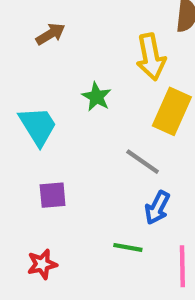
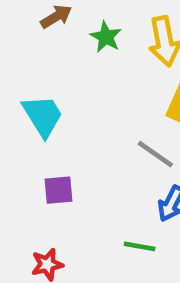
green star: (96, 97) -> (106, 37), moved

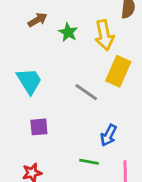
gray line: (155, 154) -> (86, 92), moved

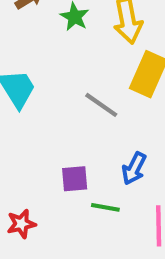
purple square: (39, 127) -> (75, 179), moved

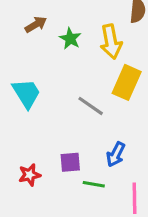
red star: (21, 224) -> (30, 175), moved

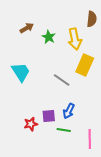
blue arrow: (116, 154) -> (69, 111), moved
red star: (30, 175) -> (31, 124), moved

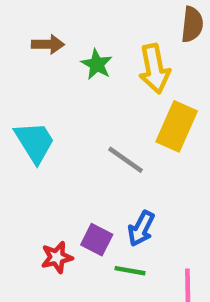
brown arrow: (27, 28) -> (48, 44), turned 32
purple square: (49, 116) -> (97, 240), turned 32

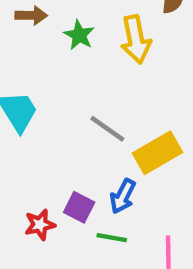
yellow rectangle: (177, 126) -> (158, 153), moved, turned 36

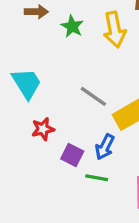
red star: (40, 225) -> (43, 129), moved

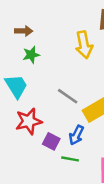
green star: (72, 26) -> (31, 55), moved, turned 30
red star: (43, 129) -> (29, 121), size x1.5

